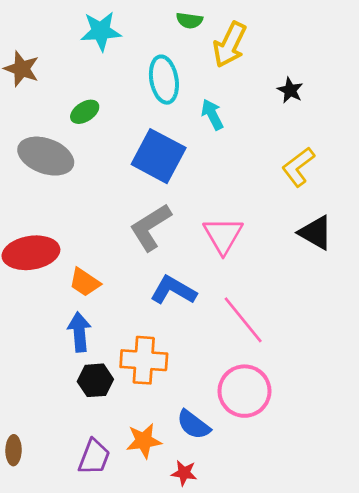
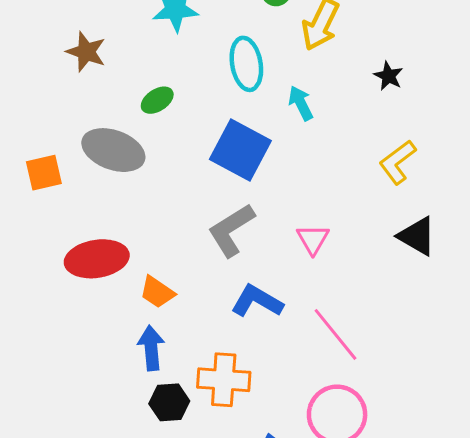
pink triangle: (223, 235) -> (313, 239), size x0.7

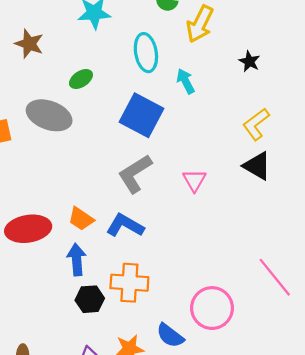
black triangle: (417, 236) -> (257, 166), moved
red ellipse: (97, 259) -> (28, 229), moved
blue L-shape: (257, 301) -> (125, 225), moved
pink line: (336, 334) -> (275, 277), moved

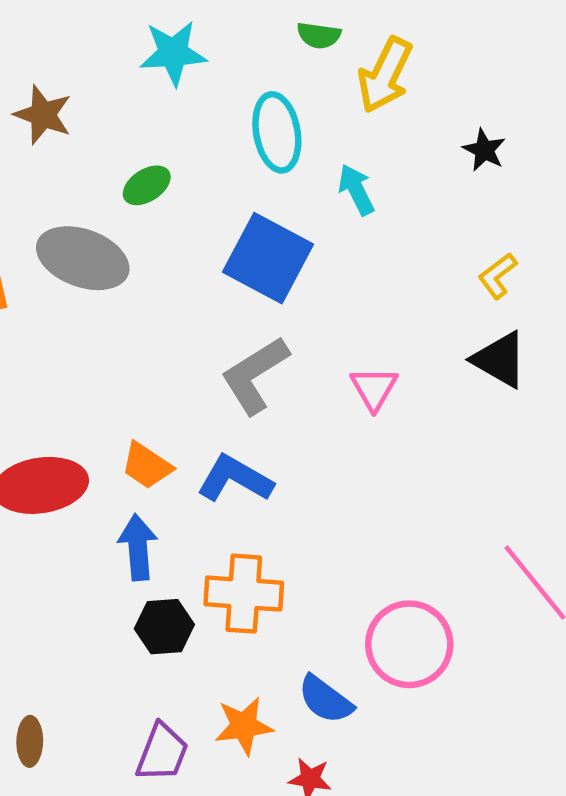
yellow L-shape: (256, 124) -> (498, 276), size x0.7

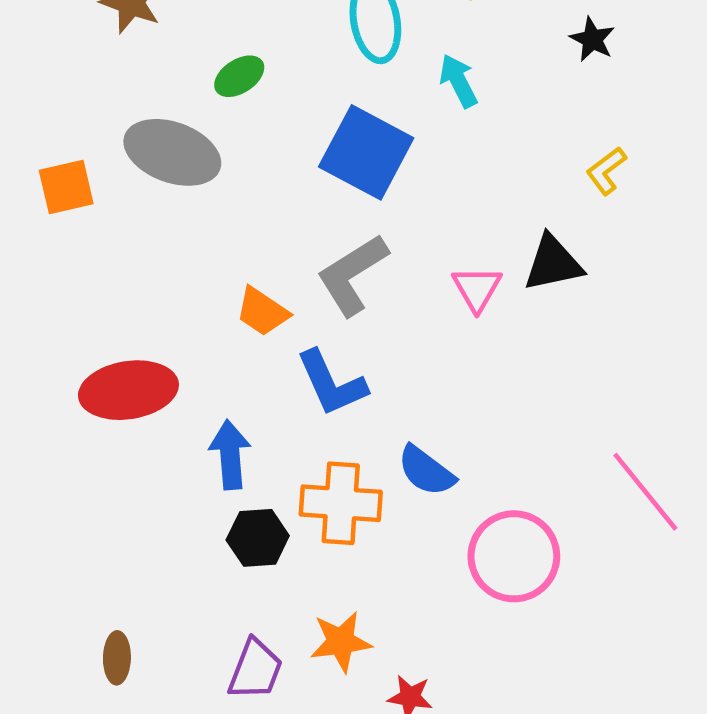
black triangle: (500, 360) -> (553, 263), moved, turned -42
orange trapezoid: (147, 466) -> (262, 312), moved
blue L-shape: (235, 479) -> (332, 383), turned -144
blue semicircle: (325, 699) -> (426, 471), moved

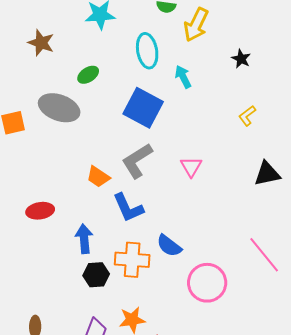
black triangle: (553, 263) -> (267, 174), moved
red ellipse: (128, 390) -> (40, 211), size x0.7

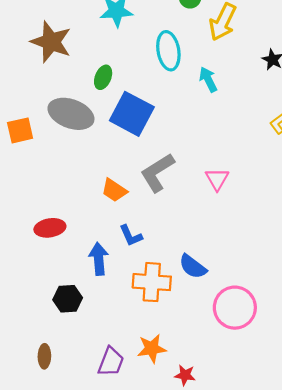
brown star: (41, 43) -> (51, 42), size x1.4
green ellipse: (88, 75) -> (103, 77), turned -35
blue square: (143, 108) -> (132, 114), moved
blue L-shape: (128, 208) -> (131, 236), moved, size x0.7
black hexagon: (96, 275) -> (68, 299), moved

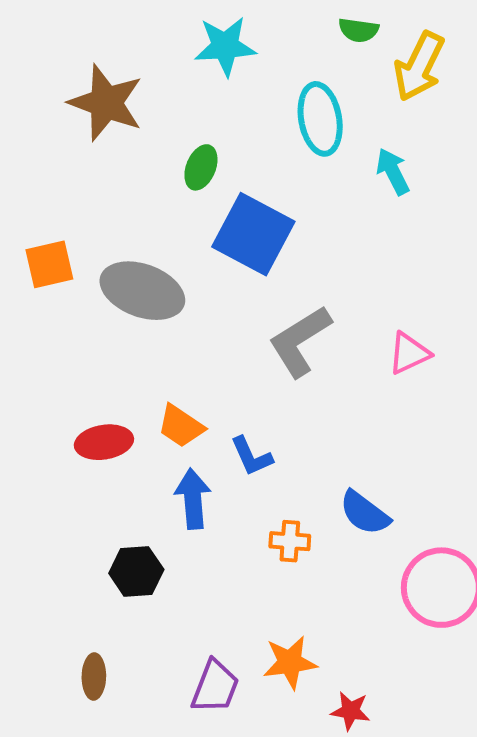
gray ellipse: (71, 114) -> (142, 291), moved
pink triangle: (217, 179) -> (409, 353), turned 35
orange trapezoid: (114, 190) -> (181, 426), moved
orange cross: (152, 282) -> (290, 541), size x0.6

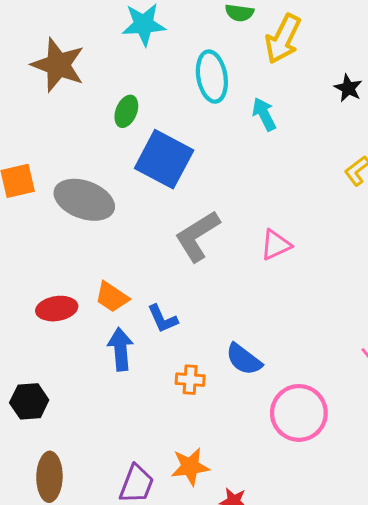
black hexagon: (136, 571) -> (29, 401), moved
brown ellipse: (94, 676) -> (49, 477), size x1.5

